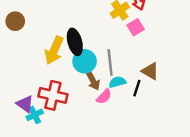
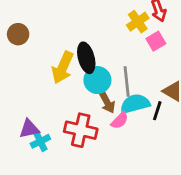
cyan semicircle: (117, 82) -> (135, 104), size x1.5
red cross: (53, 95) -> (81, 130), moved
purple triangle: (25, 104) -> (29, 129), turned -48

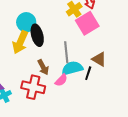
pink square: (156, 41) -> (87, 23), size x1.6
cyan circle: (97, 80) -> (26, 22), moved
brown arrow: (107, 102) -> (43, 67), moved

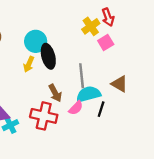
pink square: (87, 23) -> (106, 42), size x0.6
yellow arrow: (20, 42) -> (29, 64), size x0.6
black line: (88, 73) -> (101, 109), moved

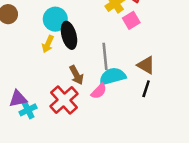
black line: (101, 109) -> (146, 89), moved
red cross: (44, 116) -> (64, 100), turned 35

